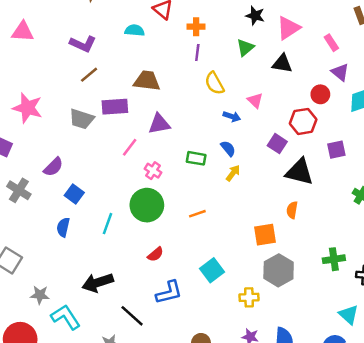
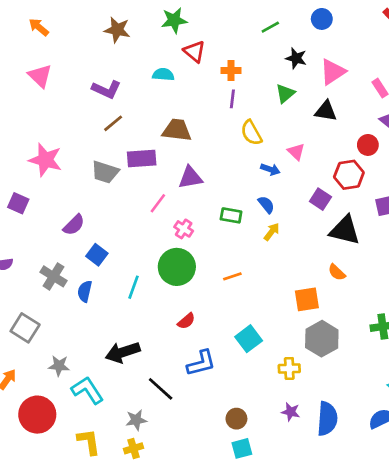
pink triangle: (23, 32) -> (40, 76), turned 40
gray cross: (19, 190) -> (54, 276), moved
orange semicircle: (292, 210) -> (337, 272), turned -56

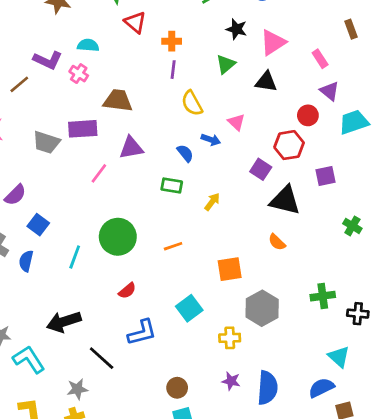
cyan semicircle: (163, 75) -> (88, 45), moved
brown line: (113, 123) -> (19, 84), moved
blue semicircle: (266, 205) -> (185, 153), moved
pink cross: (184, 229) -> (79, 74), moved
orange square: (307, 299) -> (230, 269), moved

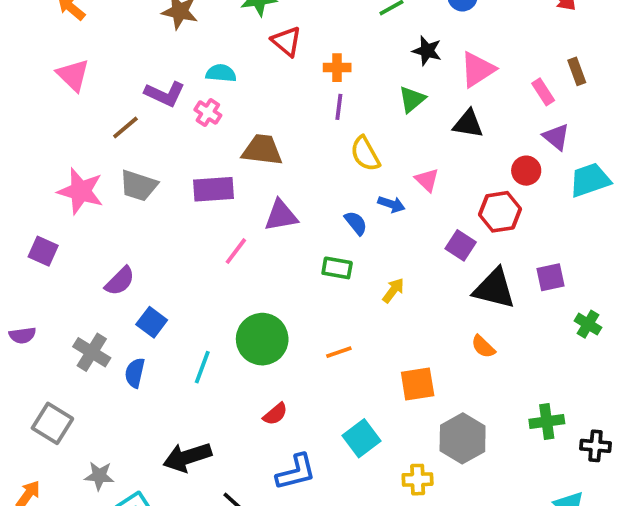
brown rectangle: (351, 29) -> (577, 71), moved
gray trapezoid: (46, 142) -> (139, 186), moved
purple square: (325, 176) -> (551, 277), moved

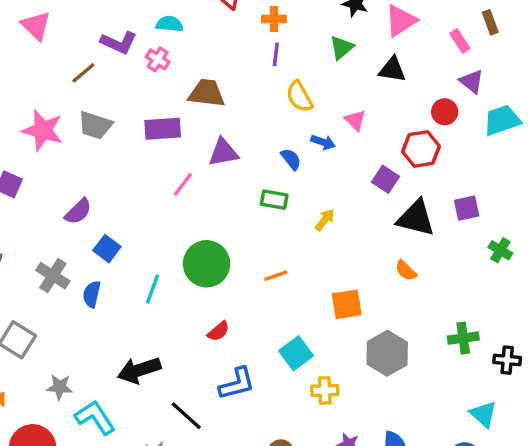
yellow cross: (418, 480) -> (325, 390), moved

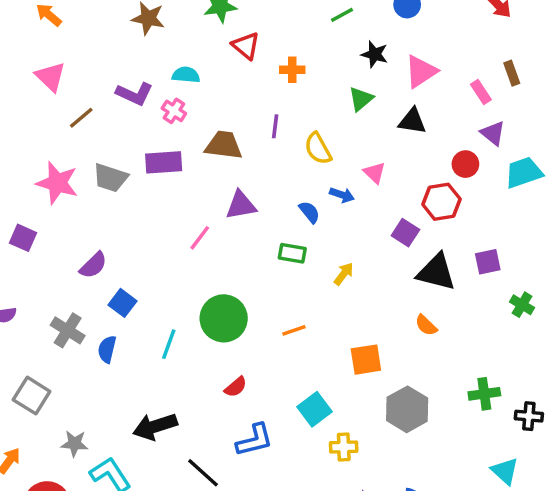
purple line: (276, 54) -> (275, 126), moved
brown line: (83, 73) -> (81, 118), moved
purple rectangle: (163, 129) -> (164, 162), moved

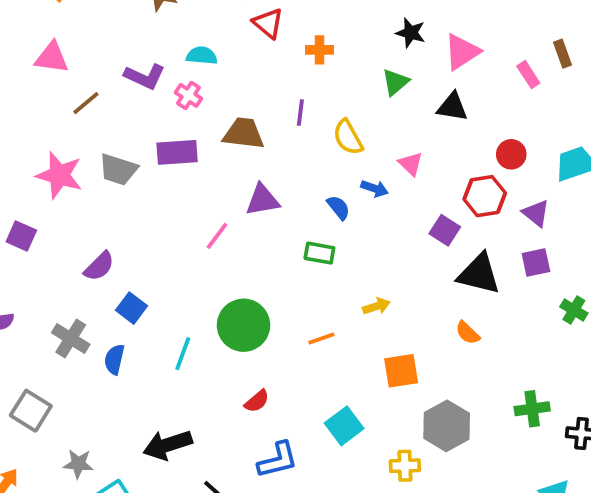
pink triangle: (50, 77) -> (52, 57), turned -36
purple triangle: (493, 133) -> (536, 213), moved
yellow arrow: (344, 274) -> (376, 306), moved, turned 35
yellow cross: (344, 447) -> (405, 466), moved

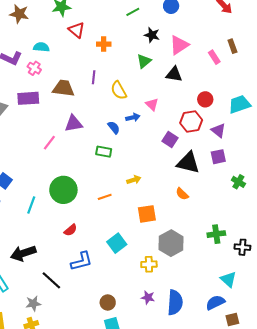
blue arrow: (375, 188) -> (133, 117), turned -32

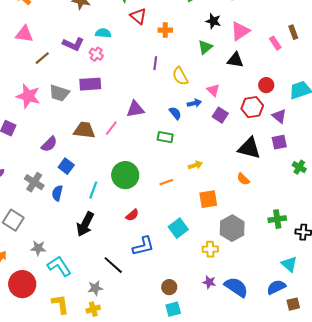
brown trapezoid: (63, 88) -> (84, 130), moved
purple square: (170, 140) -> (220, 115), moved
black arrow: (23, 253) -> (85, 224), moved, turned -45
blue semicircle: (175, 302) -> (236, 287), turned -60

